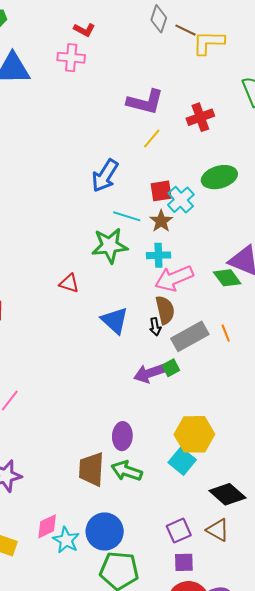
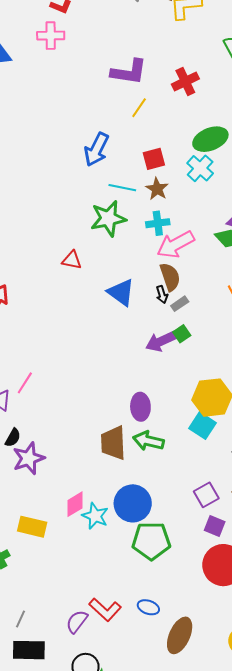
cyan cross: (181, 200) -> (200, 168), moved
gray rectangle: (190, 336) -> (180, 304), moved, size x0.5
purple square: (184, 562) -> (215, 526), turned 30

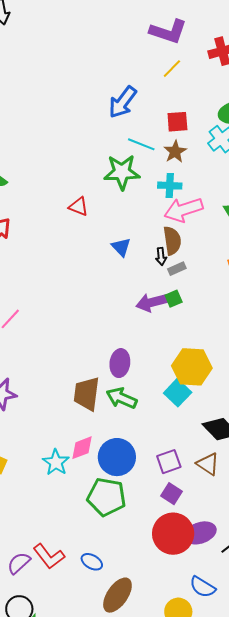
blue triangle: (121, 292) -> (121, 247), size x0.7
blue circle: (133, 503) -> (117, 457), moved
pink diamond: (75, 504) -> (82, 448), moved

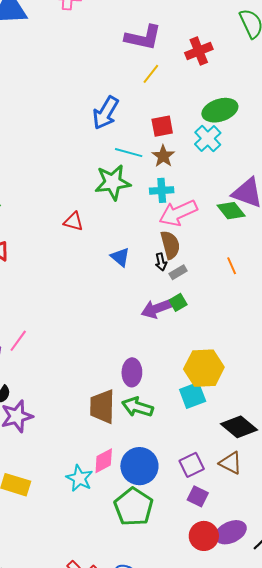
cyan square: (178, 393) -> (193, 395), turned 32
green pentagon: (106, 497) -> (134, 507), turned 30
red circle: (173, 534) -> (204, 536), size x0.7

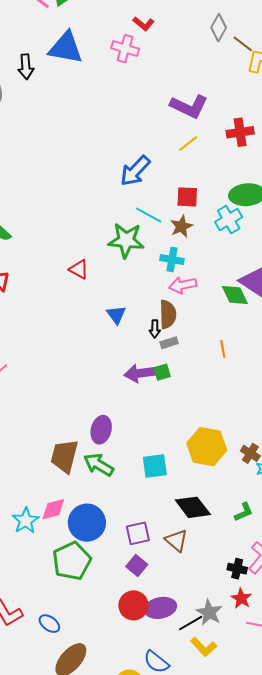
pink arrow: (178, 213) -> (183, 285), size x0.7
yellow hexagon: (204, 368) -> (207, 447), moved

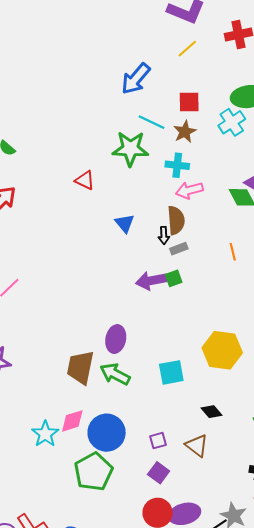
black diamond: (193, 507) -> (211, 412), size x0.6
purple square: (138, 533) -> (158, 441), size x0.7

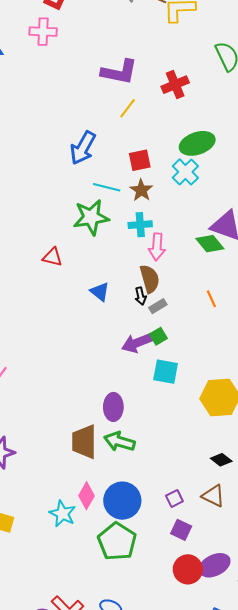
pink arrow: (189, 190) -> (157, 247), turned -60
cyan square: (171, 372) -> (166, 372), moved, turned 32
pink diamond: (72, 421) -> (87, 496), turned -32

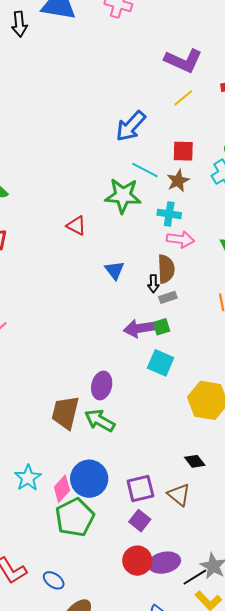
pink arrow: (157, 247) -> (180, 239), turned -100
pink diamond: (87, 496) -> (62, 489), moved
purple square: (174, 498) -> (140, 488), size x1.6

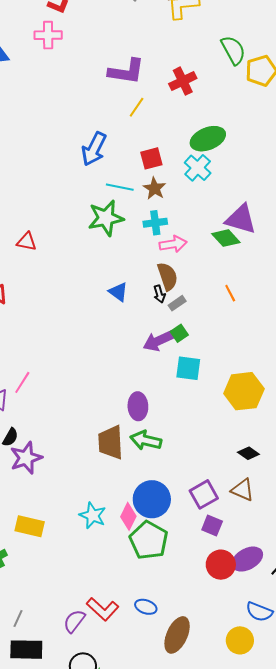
red triangle: (76, 226) -> (27, 242), moved

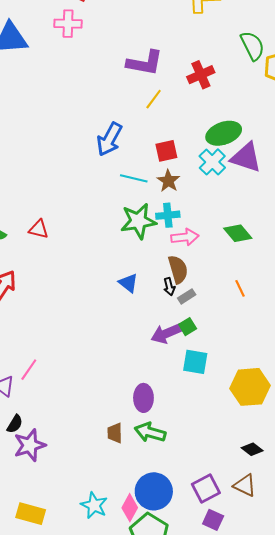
green star: (106, 218) -> (138, 221), moved
purple triangle: (241, 219) -> (246, 158), moved
brown trapezoid: (111, 442) -> (115, 433), size x0.6

